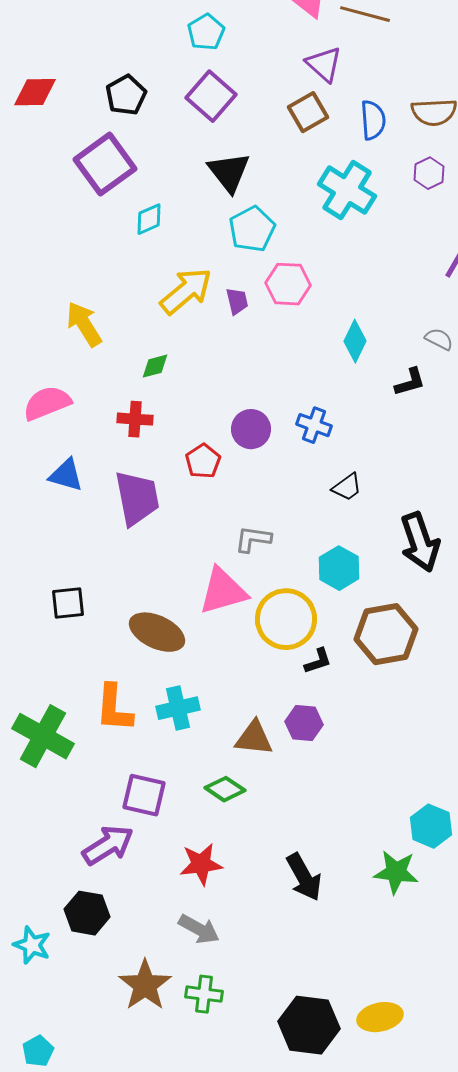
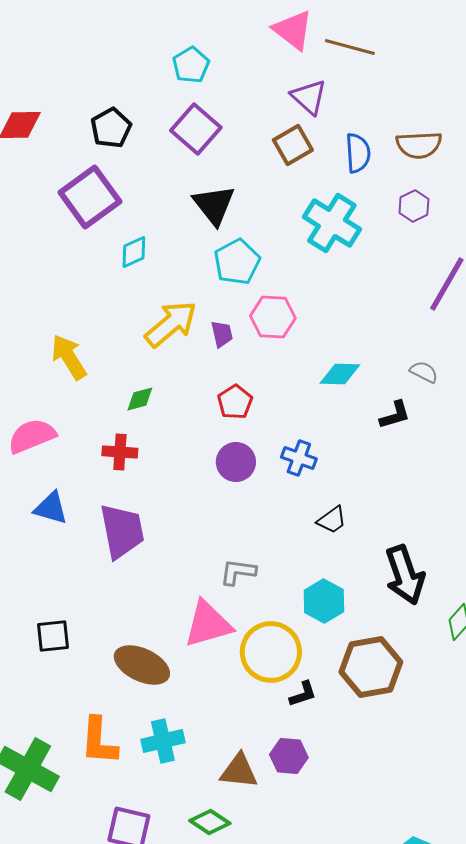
cyan diamond: (355, 341) -> (340, 374), turned 66
red pentagon: (203, 461) -> (235, 402), moved

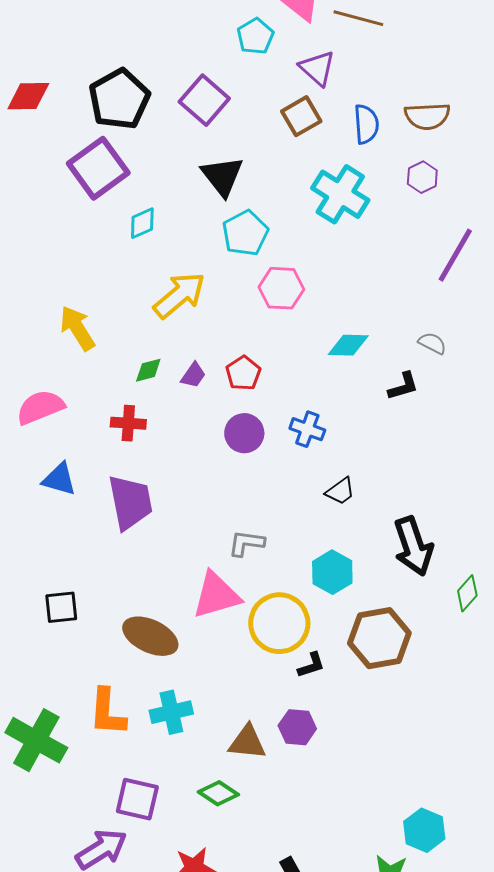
cyan pentagon: (191, 65) -> (255, 36), moved
black pentagon: (111, 128) -> (119, 99), size x1.5
purple trapezoid: (222, 334) -> (193, 375), moved, turned 48

